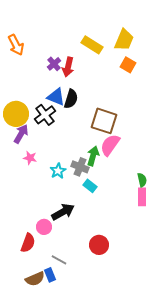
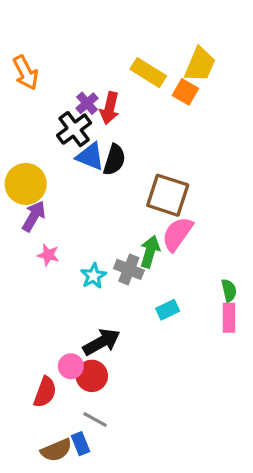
orange square: (128, 65) -> (185, 92), moved
black cross: (45, 115) -> (74, 129), moved
cyan rectangle: (90, 186) -> (168, 310), moved, turned -64
red circle: (99, 245) -> (92, 376), moved

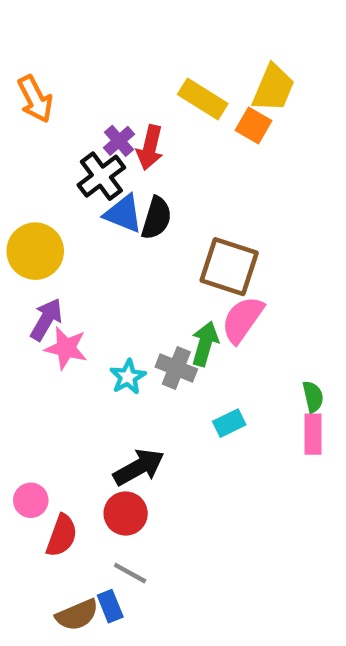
purple arrow: (34, 216) -> (46, 319), moved
pink star: (48, 255) -> (66, 348), size x1.4
pink circle: (71, 366) -> (31, 500), moved

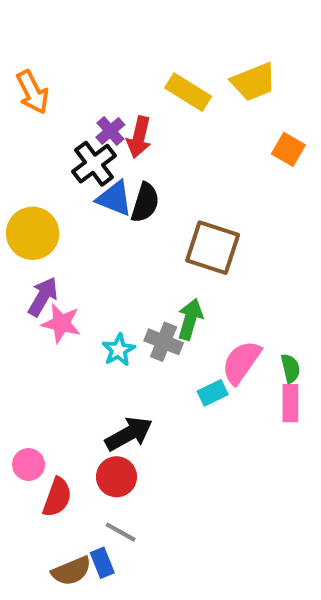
yellow trapezoid: (273, 88) -> (254, 82), turned 45
orange square: (253, 125) -> (288, 149), moved
pink semicircle: (242, 319) -> (241, 362), moved

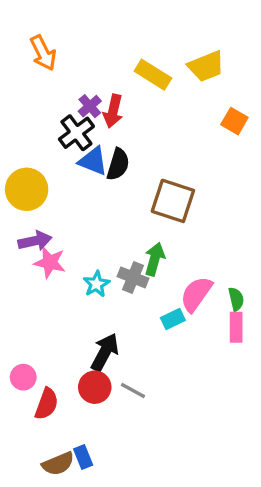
orange arrow: (33, 92) -> (43, 53), moved
purple arrow: (43, 297) -> (35, 241), turned 48
black arrow: (129, 434) -> (105, 352), turned -33
gray line: (121, 532) -> (133, 391), moved

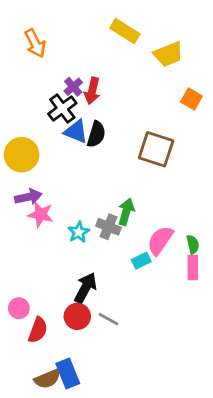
yellow rectangle: (153, 75) -> (125, 31), moved
brown square: (173, 201) -> (156, 149), moved
blue rectangle: (83, 457) -> (68, 373), size x1.5

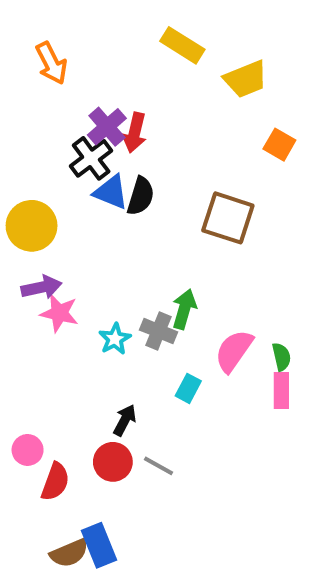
purple cross: (73, 87) -> (107, 127), size x1.4
cyan rectangle: (141, 261) -> (188, 388), moved, turned -36
black arrow: (85, 288) -> (125, 420), size x0.7

